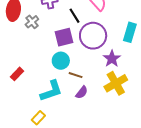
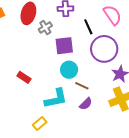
purple square: (64, 37) -> (64, 46), moved
red rectangle: (17, 74) -> (24, 77), turned 72

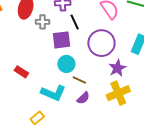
black line: (88, 27) -> (75, 22), moved
gray cross: (45, 28) -> (43, 22), turned 32
cyan L-shape: (56, 99) -> (53, 93), turned 35

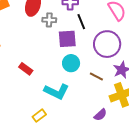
brown line: (79, 80) -> (96, 77), moved
purple semicircle: (83, 98) -> (100, 115), moved

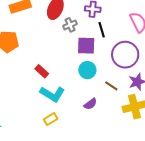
gray cross: (49, 20) -> (70, 25), turned -32
cyan L-shape: (57, 91) -> (52, 94), moved
purple semicircle: (100, 115) -> (90, 104), moved

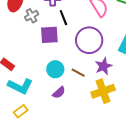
cyan circle: (87, 70) -> (55, 69), moved

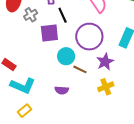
cyan circle: (55, 69) -> (66, 56), moved
yellow cross: (103, 91) -> (106, 87), size x0.7
purple semicircle: (59, 92) -> (62, 90), turned 48

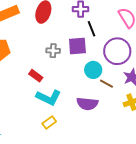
gray cross: (31, 15) -> (53, 51), moved, turned 32
purple semicircle: (62, 90) -> (87, 104), size x1.5

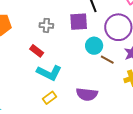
gray cross: (53, 51) -> (46, 25), moved
purple semicircle: (87, 104) -> (87, 94), moved

